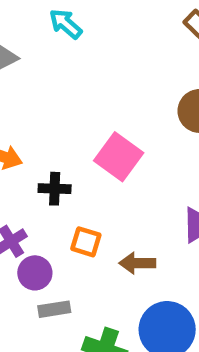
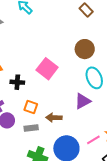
gray rectangle: (54, 309) -> (31, 128), moved

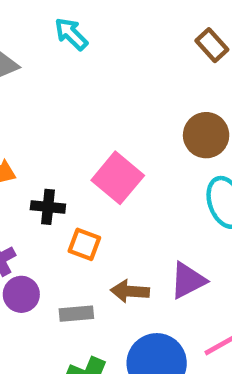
purple triangle: (83, 101) -> (188, 280), moved
orange square: (31, 107) -> (84, 244), moved

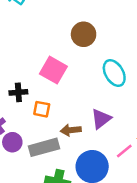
brown circle: (206, 135) -> (84, 34), moved
gray rectangle: (76, 314) -> (44, 147), size x1.6

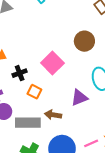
black cross: (18, 92) -> (20, 73), turned -32
purple triangle: (101, 119) -> (79, 98), moved

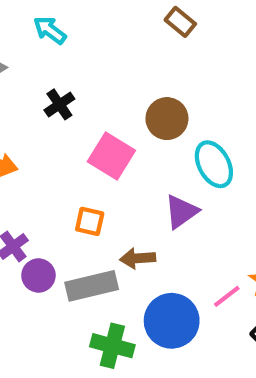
brown circle: (84, 41) -> (167, 119), moved
black cross: (20, 73) -> (59, 104), moved

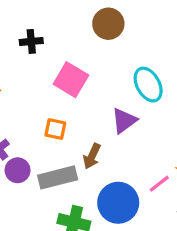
black cross: (59, 104) -> (31, 41), turned 30
brown circle: (167, 119) -> (108, 24), moved
brown arrow: (138, 258) -> (92, 156), turned -60

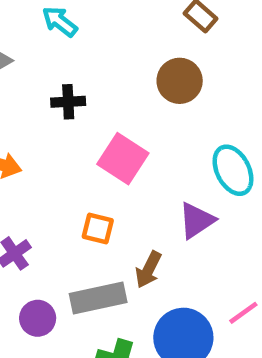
purple circle: (18, 170) -> (38, 318), moved

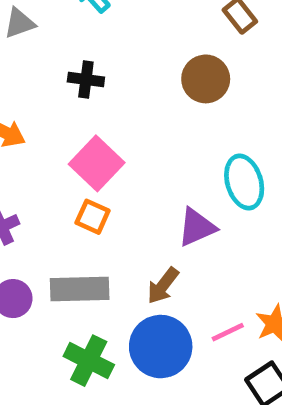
pink square: (123, 159) -> (97, 163), moved
brown arrow: (148, 270) -> (163, 286), moved

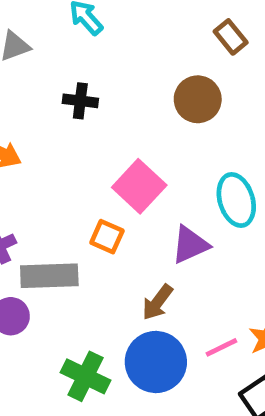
pink square: (97, 163) -> (139, 186), moved
orange square: (93, 217) -> (107, 237), moved
gray rectangle: (80, 289) -> (49, 276), moved

